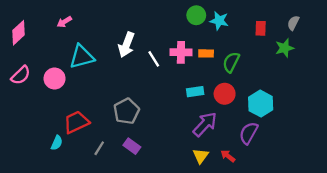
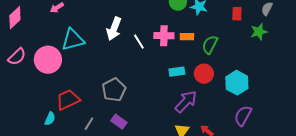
pink circle: (55, 78) -> (48, 60), size x1.4
purple semicircle: (249, 133) -> (243, 116), moved

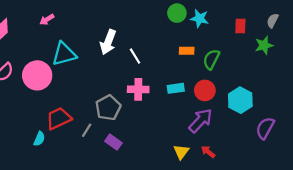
pink cross: (164, 36) -> (138, 89), moved
purple arrow: (186, 102) -> (201, 121), moved
purple semicircle: (243, 116) -> (265, 128), moved
gray line: (89, 124) -> (87, 130), moved

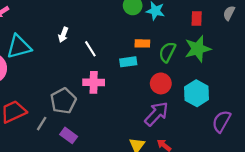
white arrow: (108, 42) -> (63, 35), size x0.6
green star: (264, 45) -> (198, 49), moved, size x1.4
cyan rectangle: (176, 88) -> (128, 62), moved

